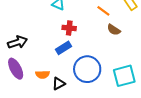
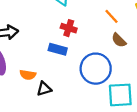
blue rectangle: (64, 48) -> (58, 49), turned 35
blue circle: (87, 69) -> (96, 69), moved

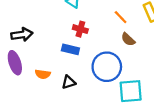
black triangle: (44, 89) -> (69, 82), moved

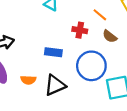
red cross: (80, 29) -> (80, 30), moved
black triangle: (69, 82) -> (55, 85), size x1.5

